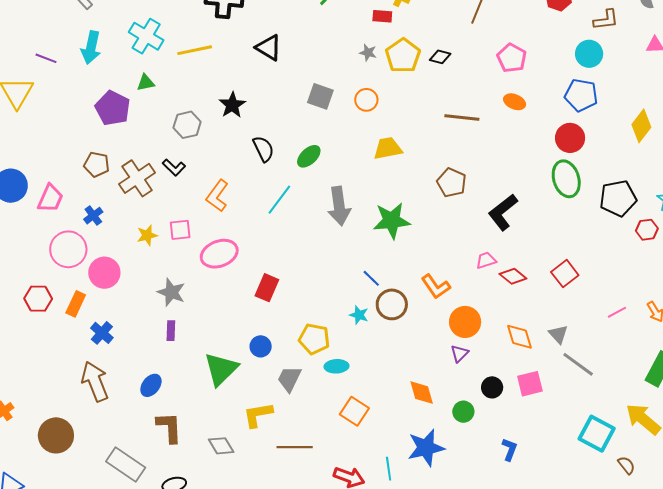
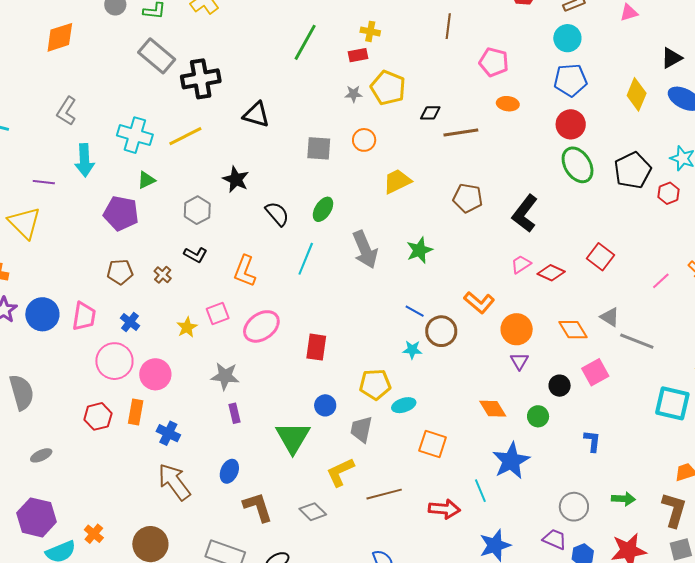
black diamond: (440, 57) -> (430, 113), moved
brown cross: (137, 178) -> (163, 275), size x0.5
green star: (392, 221) -> (420, 250), size x0.7

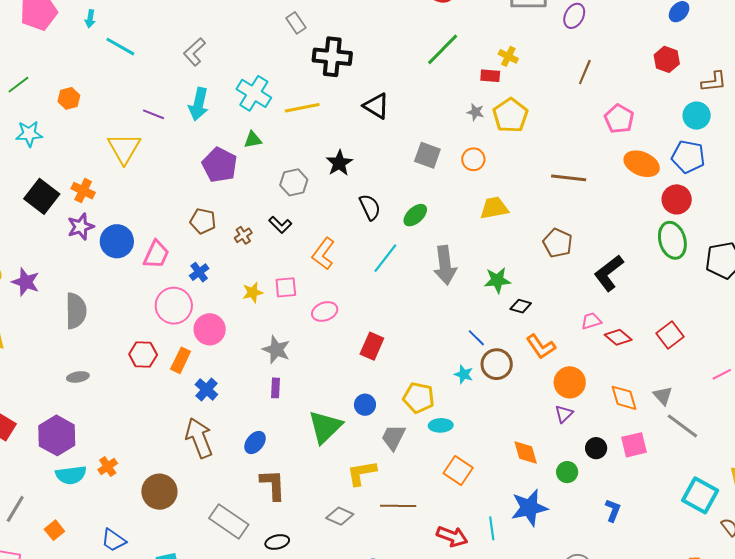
gray rectangle: (157, 56) -> (296, 23), size x0.6
orange ellipse: (508, 104) -> (642, 164), moved, size x1.6
black diamond: (430, 113) -> (521, 306), moved
pink ellipse: (261, 326) -> (325, 312), size x0.7
gray diamond: (313, 512) -> (340, 516), moved, turned -36

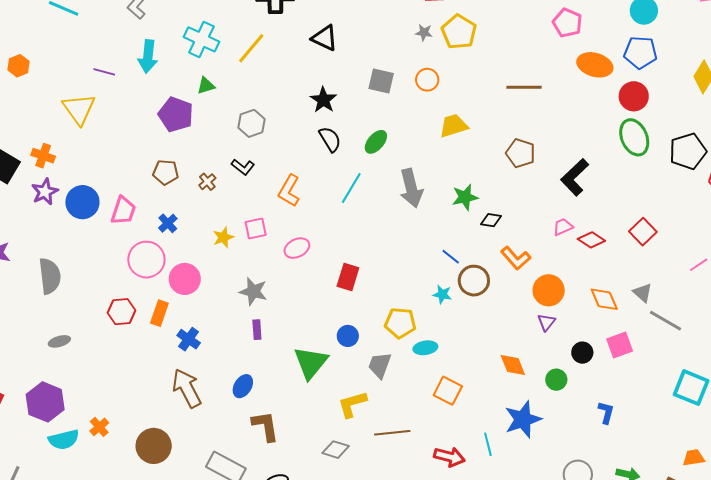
yellow line: (302, 108) -> (251, 48), turned -32
black star: (339, 163) -> (323, 100), moved

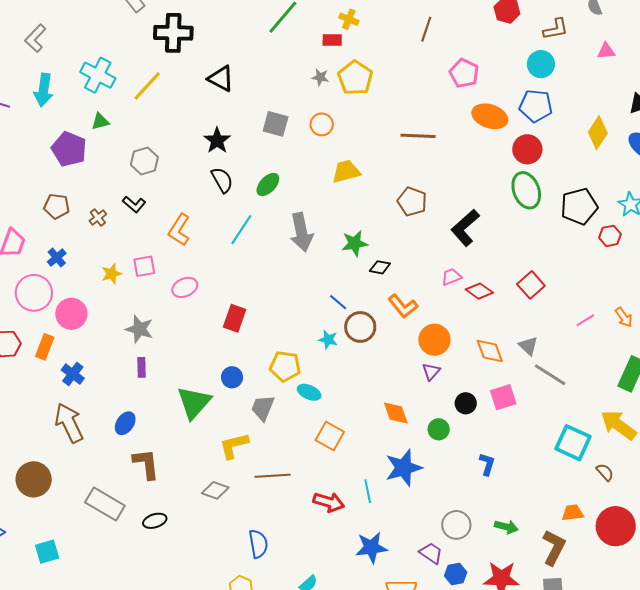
cyan ellipse: (425, 348) -> (309, 392), turned 30

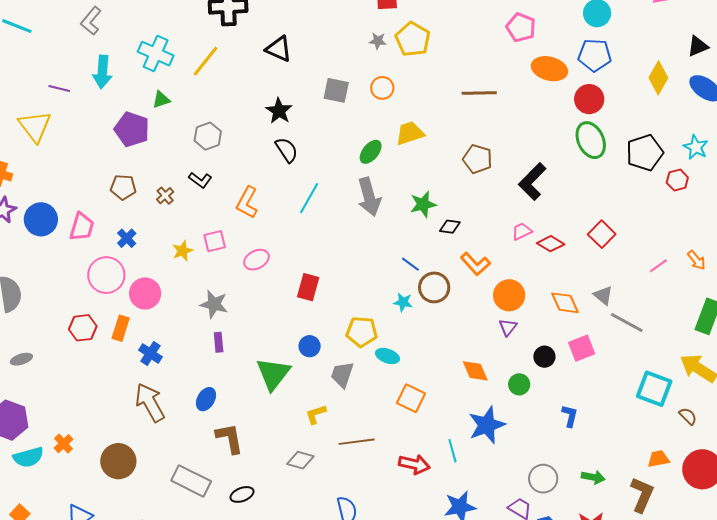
green ellipse: (268, 184) -> (371, 152), moved
yellow L-shape: (234, 446) -> (316, 414), size x0.7

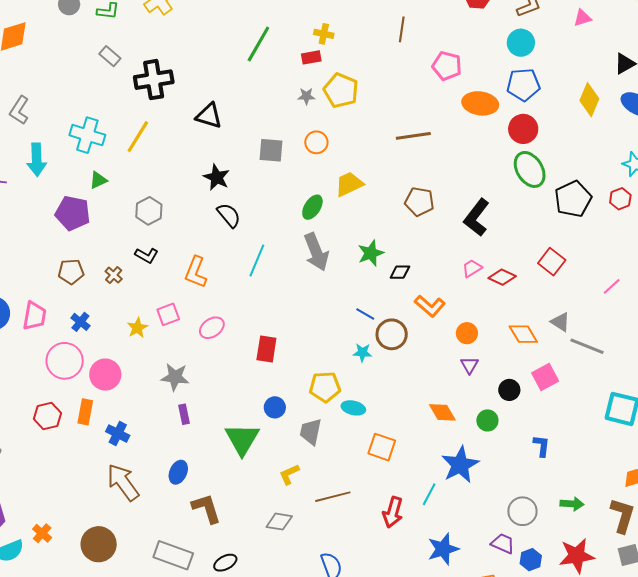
black pentagon: (645, 153) -> (573, 199), moved
orange circle: (509, 295) -> (467, 333), size x0.7
cyan line: (452, 451) -> (429, 494), turned 50
red arrow: (414, 464) -> (393, 512), turned 100

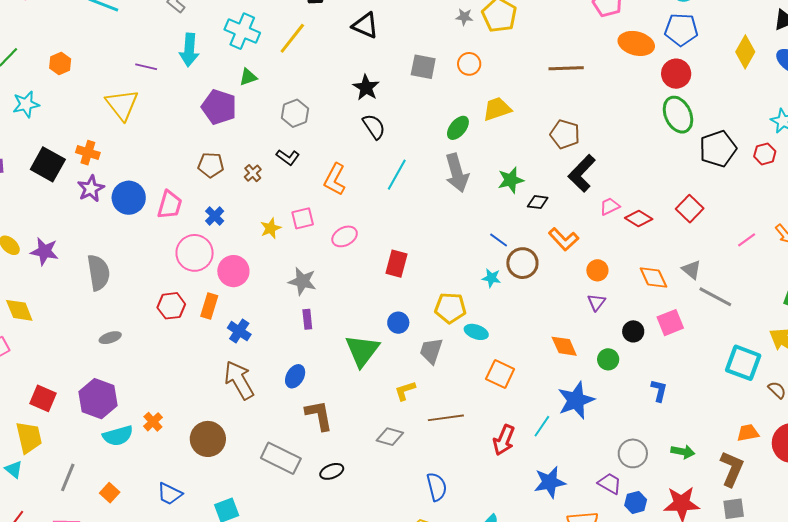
black L-shape: (476, 217) -> (582, 173), moved

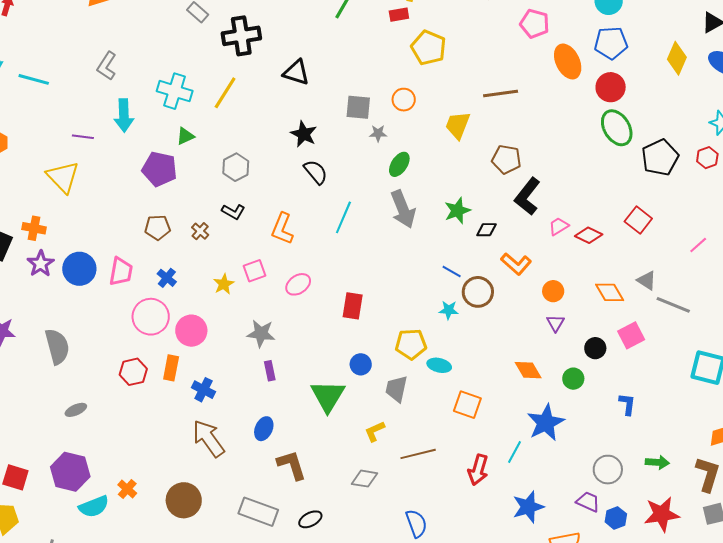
gray star: (464, 17) -> (378, 133), moved
orange ellipse: (636, 43) -> (568, 61), turned 56
yellow trapezoid: (497, 109) -> (458, 125), moved, turned -44

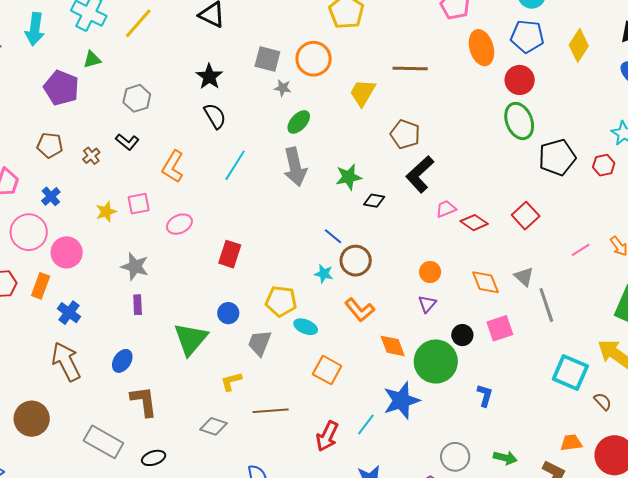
yellow diamond: (677, 58) -> (579, 45), moved
orange circle: (404, 100) -> (314, 59), size x1.5
orange L-shape: (516, 264) -> (360, 310), moved
gray line: (673, 305) -> (546, 305), turned 40
green circle: (573, 379) -> (436, 362), size x2.0

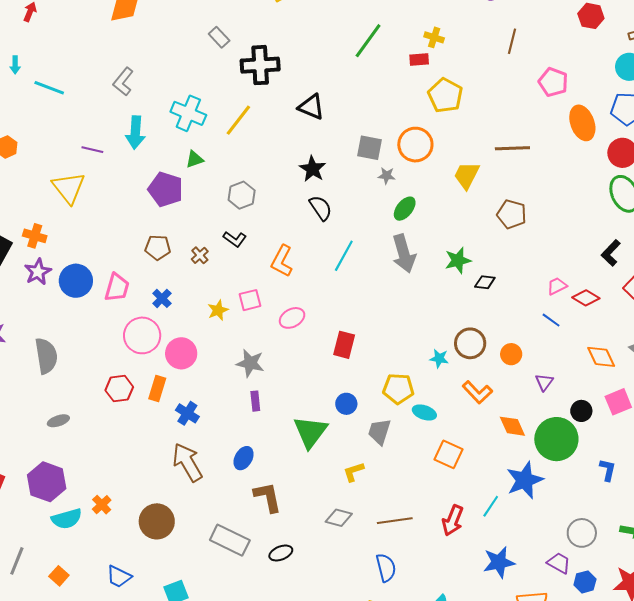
black L-shape: (420, 174) -> (611, 253), moved, size x0.7
blue line: (333, 236) -> (551, 320), moved
orange circle: (430, 272) -> (511, 354), moved
brown line: (271, 411) -> (395, 521), moved

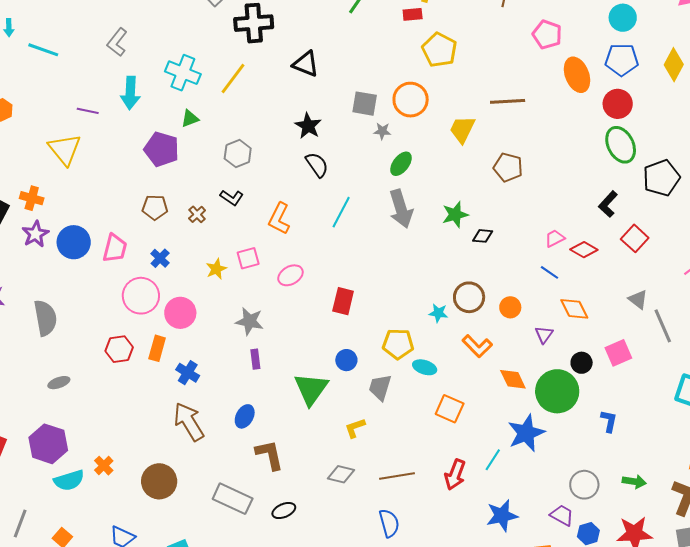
orange diamond: (601, 357) -> (574, 309), moved

